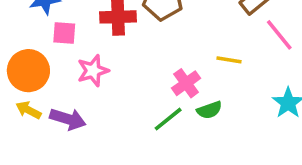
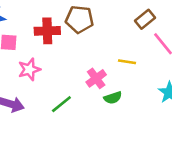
green line: (168, 119) -> (61, 104), moved

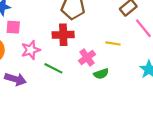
red cross: (47, 31) -> (63, 35), moved
green line: (61, 104) -> (53, 68), moved, turned 66

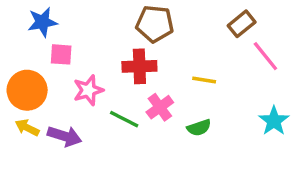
yellow line: (113, 43) -> (204, 80), moved
pink cross: (87, 58) -> (160, 107), moved

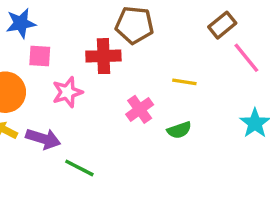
red cross: (139, 66) -> (103, 56), moved
green line: (124, 119) -> (79, 168), moved

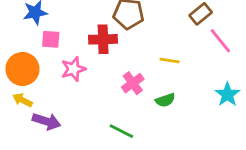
purple arrow: (43, 139) -> (47, 121), moved
green line: (79, 168) -> (121, 131), moved

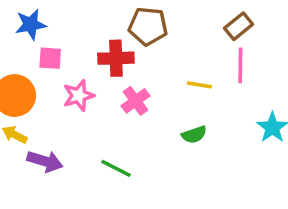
pink line: (220, 41) -> (240, 65), moved, turned 40
pink cross: (133, 83) -> (136, 101), moved
green line: (121, 131) -> (116, 168), moved

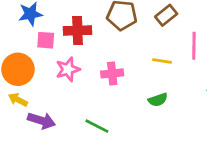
brown rectangle: (239, 26) -> (166, 15), moved
red cross: (116, 58) -> (78, 31), moved
pink cross: (136, 101) -> (112, 73), turned 30

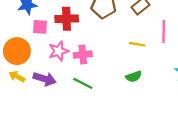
pink cross: (112, 73) -> (83, 55), moved
purple arrow: (42, 121) -> (45, 79), moved
green line: (97, 126) -> (83, 83), moved

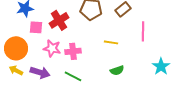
red cross: (67, 19) -> (59, 20), turned -30
yellow line: (137, 44) -> (111, 42), moved
pink star: (58, 51) -> (52, 48), turned 30

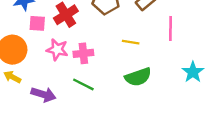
green semicircle: (117, 70) -> (138, 77), size x1.5
purple arrow: (40, 72) -> (43, 94), moved

